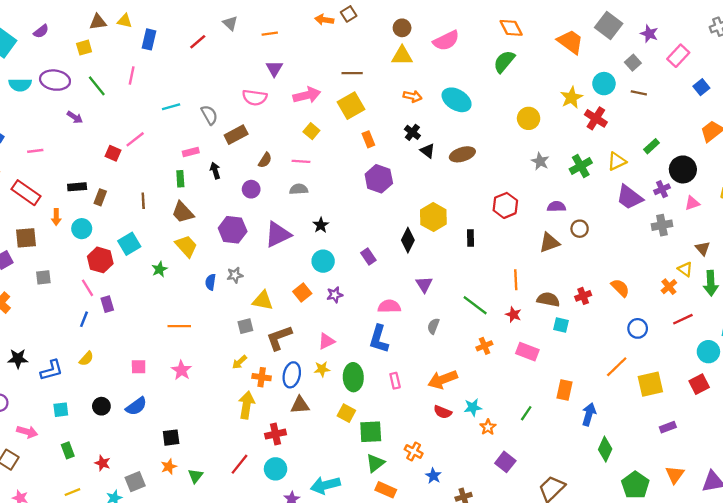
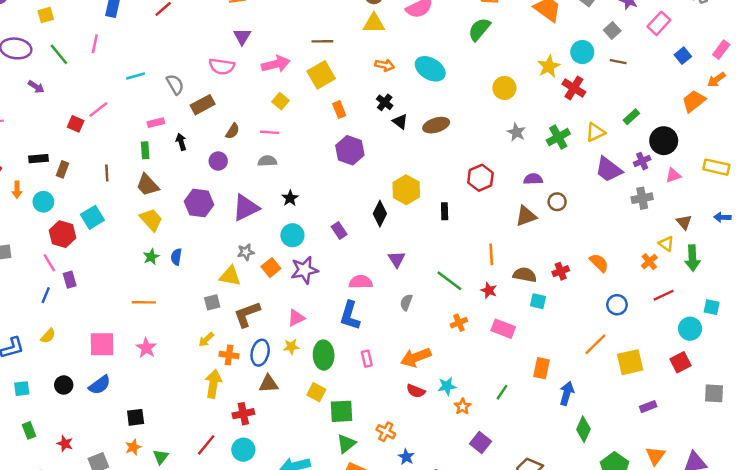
green star: (159, 269) -> (151, 257), moved
gray star: (235, 275) -> (246, 252), moved
purple star: (335, 295) -> (304, 270), size x1.6
pink square: (139, 367) -> (102, 344), size x1.6

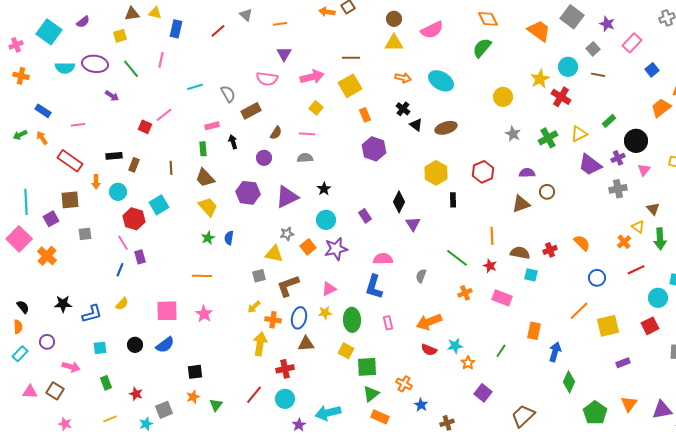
pink triangle: (673, 175) -> (644, 170), turned -32
yellow hexagon: (406, 190) -> (436, 173), moved
purple triangle: (397, 259) -> (413, 224), moved

